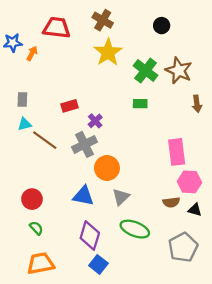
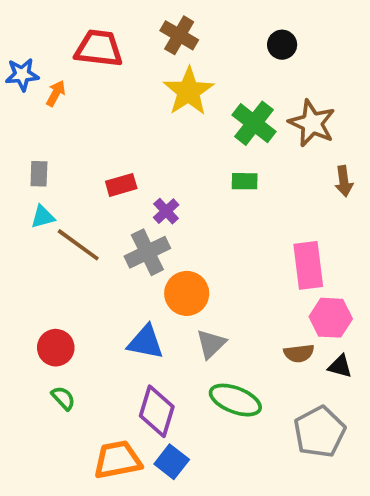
orange trapezoid: (41, 263) -> (117, 460), moved

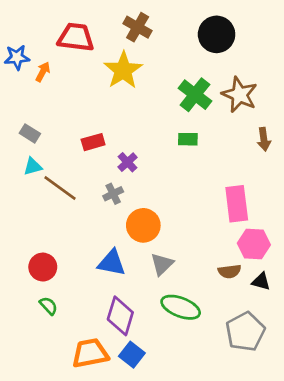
black circle: (282, 45) -> (217, 34), size x1.6
yellow star: (189, 91) -> (123, 70), moved
gray rectangle: (39, 174) -> (30, 133), turned -60
gray cross: (147, 252) -> (113, 194), size x0.6

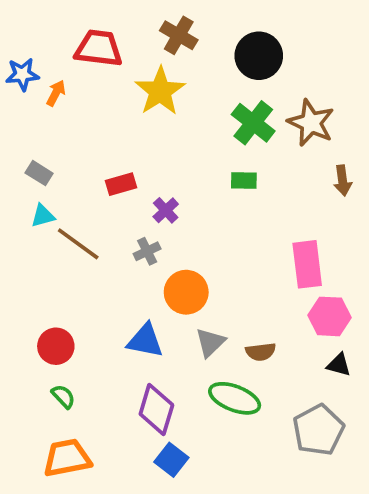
black circle: (217, 34) -> (259, 56), moved
brown semicircle: (229, 271) -> (261, 352), moved
orange trapezoid: (90, 353) -> (67, 458), moved

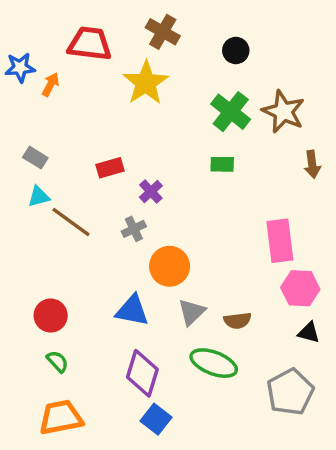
black circle: (259, 56) -> (236, 51), size x0.6

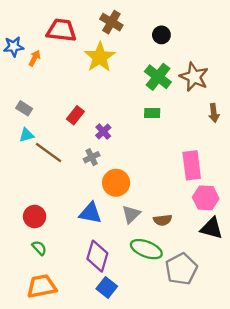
red rectangle: (110, 168) -> (75, 115), turned -36
black triangle: (309, 332) -> (212, 228), size x1.5
gray pentagon: (290, 392) -> (181, 269), moved

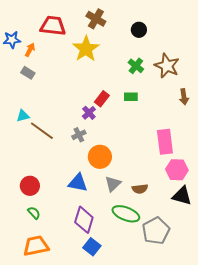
green cross: (158, 77) -> (136, 66), size x0.7
gray rectangle: (24, 108) -> (28, 73), moved
red rectangle: (75, 115) -> (102, 99), moved

